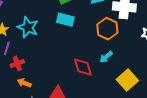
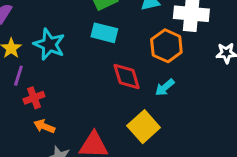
red diamond: (83, 67) -> (127, 77), moved
yellow square: (127, 80) -> (144, 127), moved

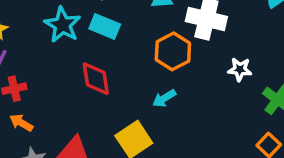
cyan star: (49, 44) -> (63, 25), moved
red diamond: (127, 77) -> (96, 79), moved

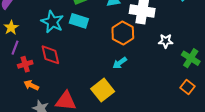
red diamond: (96, 79) -> (50, 55), moved

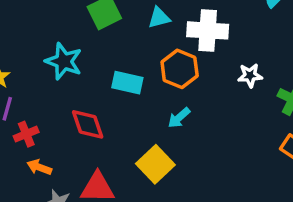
cyan rectangle: (79, 21) -> (127, 83), moved
red diamond: (50, 55) -> (88, 124), moved

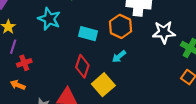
white star: (250, 75) -> (164, 32), size x1.5
red diamond: (88, 124) -> (82, 66), moved, turned 35
orange arrow: (39, 167) -> (18, 85), moved

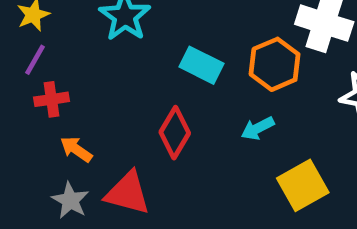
orange arrow: (18, 85) -> (76, 149), moved
yellow square: (103, 85) -> (303, 185), moved

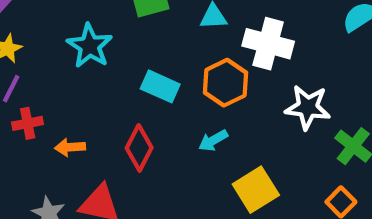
orange arrow: (76, 149) -> (70, 147), moved, turned -36

